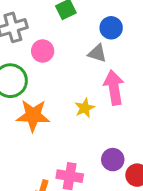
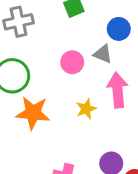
pink circle: (43, 51) -> (72, 62), moved

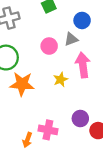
gray triangle: (103, 54) -> (71, 39), turned -40

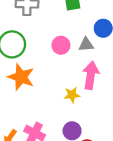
yellow star: (61, 79) -> (72, 95), moved

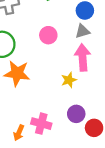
gray triangle: (86, 45) -> (82, 31), moved

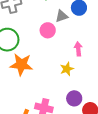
gray triangle: (82, 31) -> (62, 16), moved
pink arrow: (83, 58) -> (78, 49), size x0.6

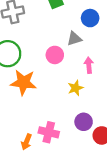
gray triangle: (62, 16) -> (74, 39), moved
pink circle: (48, 30) -> (55, 55), moved

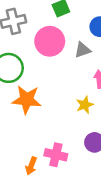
pink circle: (55, 55) -> (50, 41), moved, size x1.5

